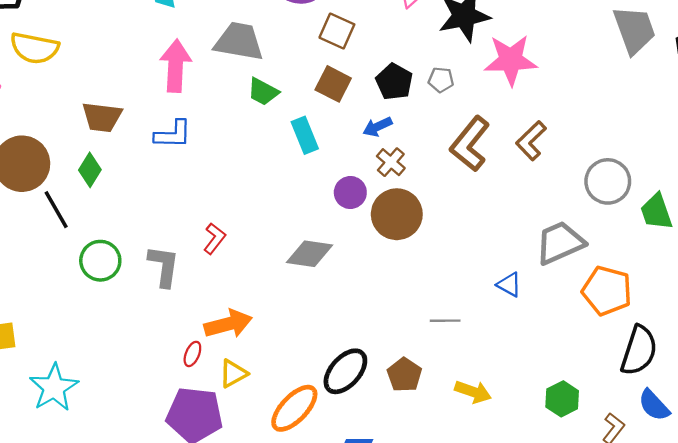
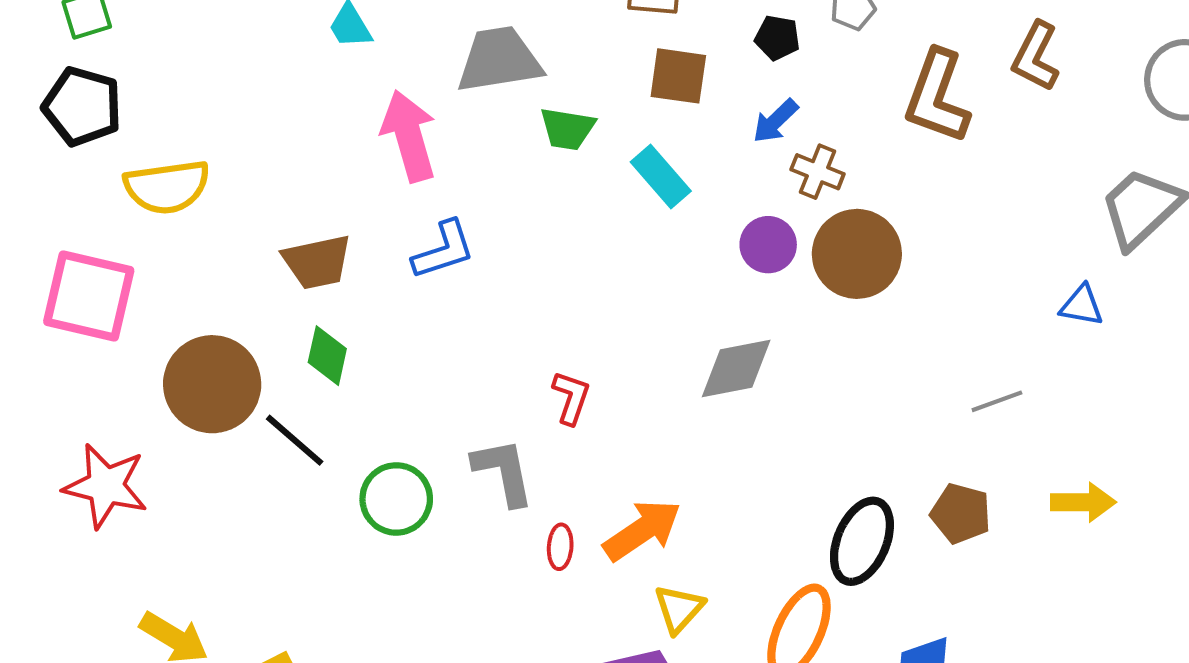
black pentagon: (394, 82) -> (777, 38), size x0.7
red ellipse: (192, 354) -> (560, 547), moved

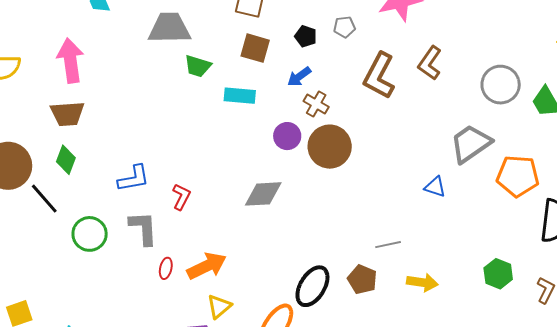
pink arrow: (409, 136) -> (70, 61), moved
cyan rectangle: (661, 177) -> (240, 96), turned -52
blue L-shape: (444, 250) -> (134, 178), moved
gray line: (997, 401) -> (388, 245), moved

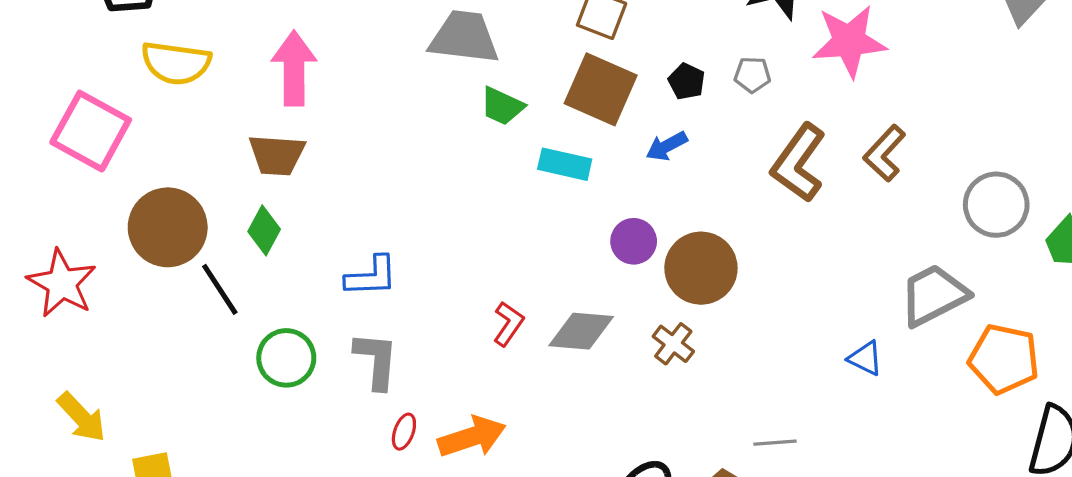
brown square: (255, 48) -> (601, 89), size x1.4
brown cross: (316, 104) -> (673, 344), moved
red L-shape: (181, 197) -> (508, 324), moved

